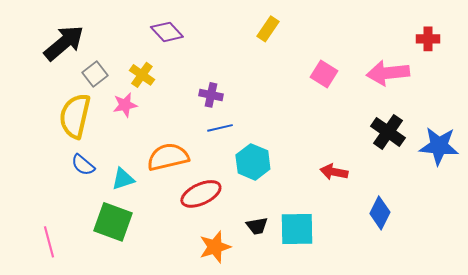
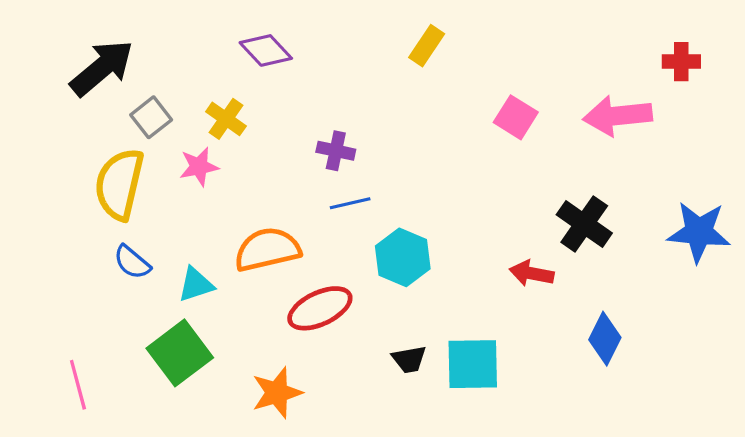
black cross: (388, 132) -> (584, 224), moved
green square: (113, 222) -> (180, 353), turned 33
orange star: (215, 247) -> (277, 393), moved

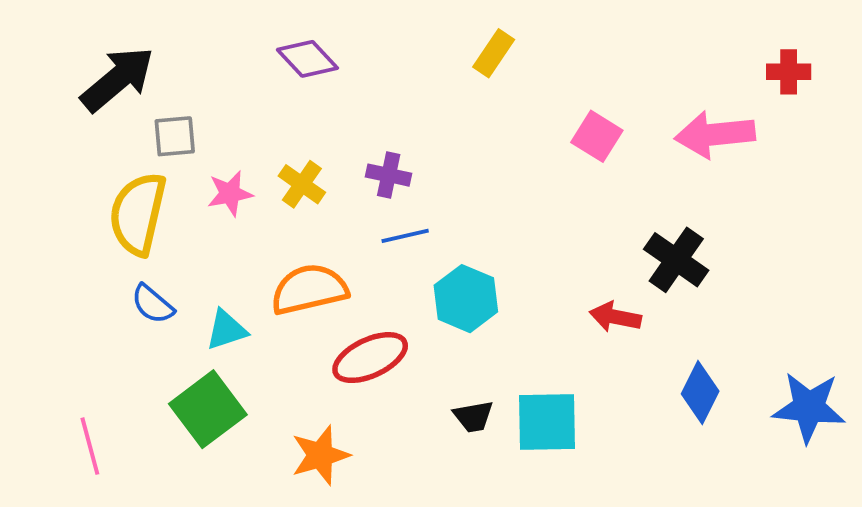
gray square: (151, 117) -> (175, 136), turned 33
yellow cross: (226, 119) -> (302, 184), moved
blue star: (699, 232) -> (809, 407), moved

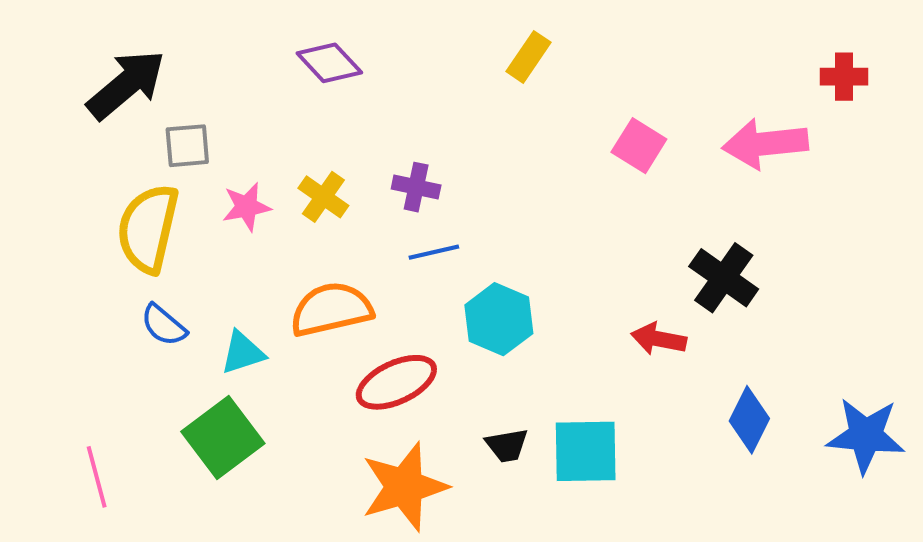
orange star: (320, 455) -> (404, 487), moved, size x1.4

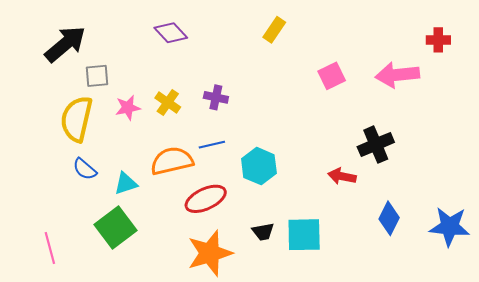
pink square: (639, 146) -> (332, 76), turned 32
blue line: (434, 252) -> (212, 145), moved
black cross: (724, 278) -> (376, 145), turned 32

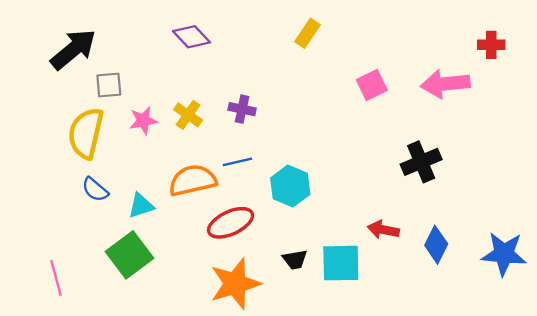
red arrow: (342, 176) -> (383, 230), moved

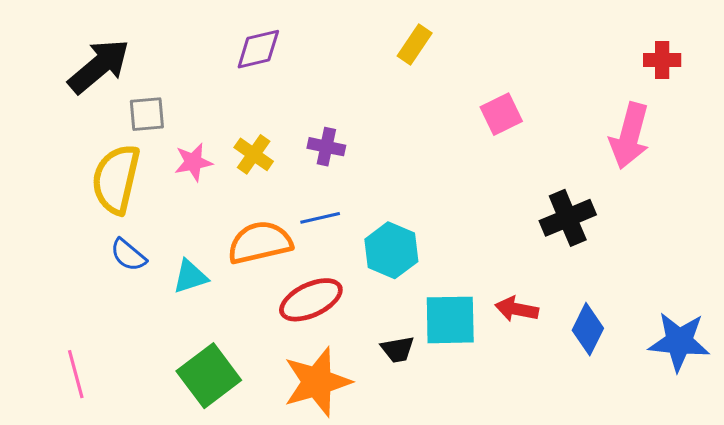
purple diamond: (192, 37) -> (258, 49), turned -60
pink arrow: (445, 84) -> (630, 136), moved, turned -69
green square: (129, 255) -> (209, 376), moved
cyan square: (341, 263) -> (450, 320), moved

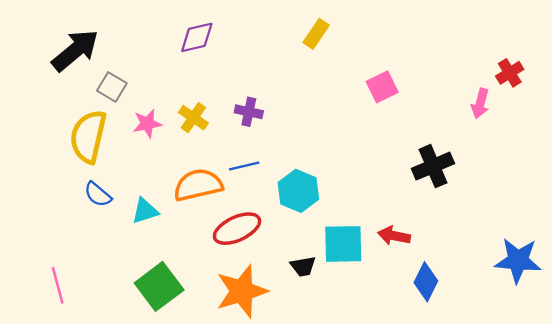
red cross: (662, 60) -> (510, 73), moved, turned -32
gray square: (147, 114) -> (112, 87), turned 36
pink arrow: (630, 136) -> (480, 103), size x0.6
blue diamond: (588, 329) -> (426, 282), moved

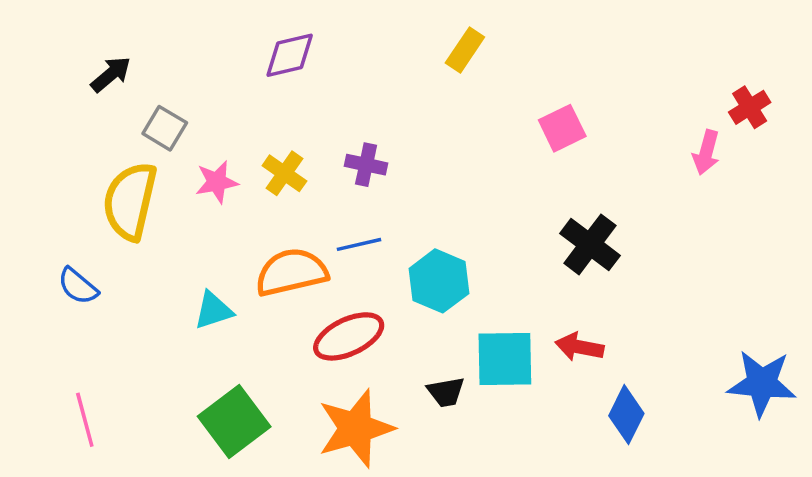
black arrow: (75, 50) -> (111, 74), size x0.6
black cross: (433, 166) -> (590, 244), moved, turned -30
blue semicircle: (98, 194) -> (78, 286), moved

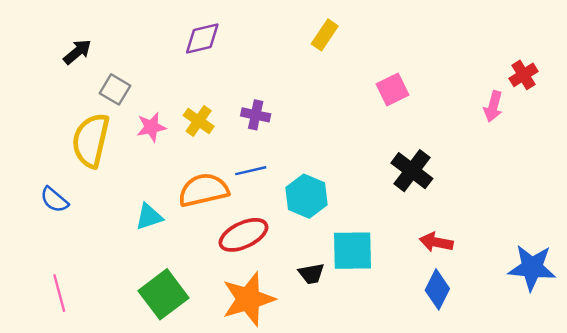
red arrow: (580, 347) -> (436, 242), moved

